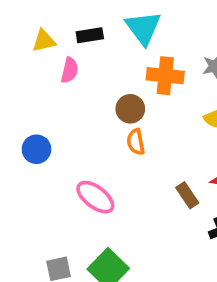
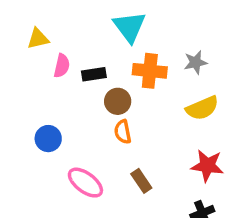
black rectangle: (90, 35) -> (94, 74), moved
blue circle: (36, 149) -> (48, 139), moved
brown rectangle: (187, 195) -> (141, 181), moved

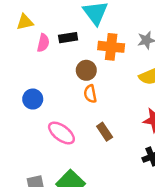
black rectangle: (94, 74) -> (68, 38), moved

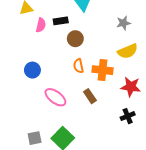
orange cross: (111, 47) -> (103, 70), moved
brown circle: (86, 70) -> (75, 39), moved

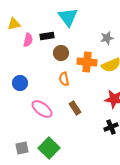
orange cross: (103, 70) -> (87, 62), moved

